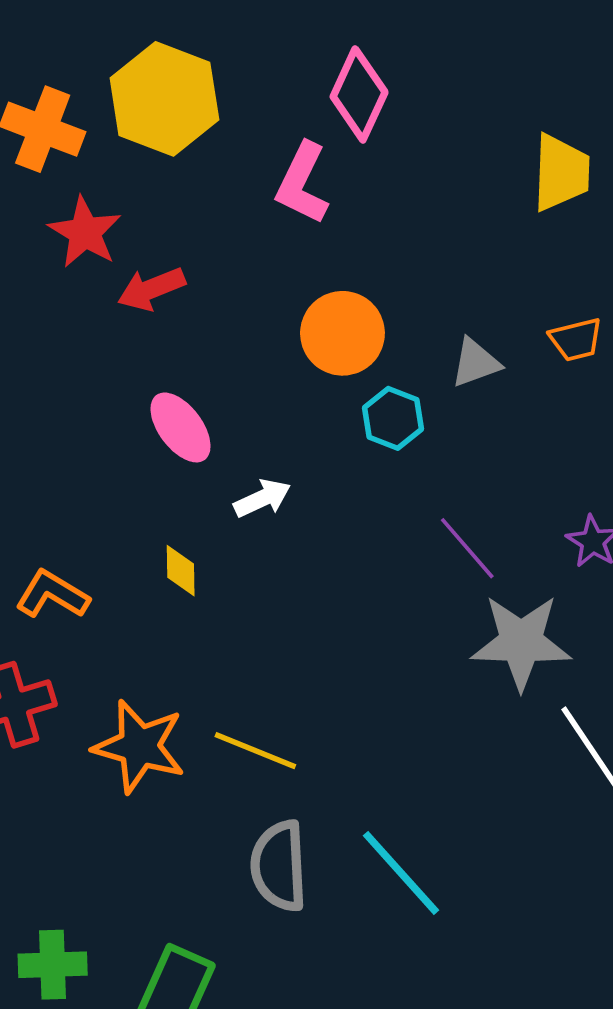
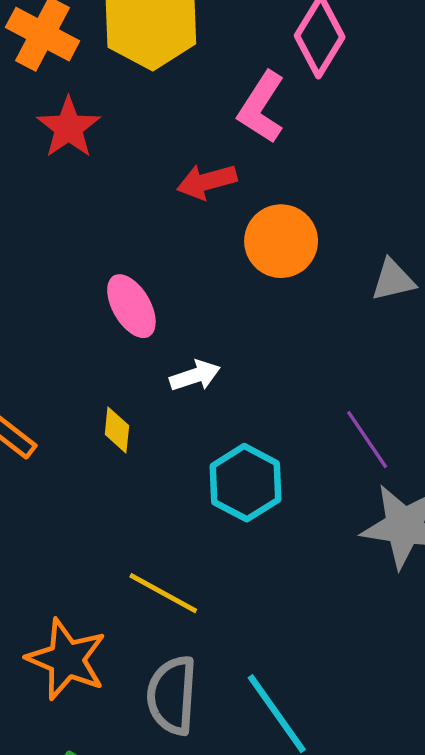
red arrow: (151, 289) -> (207, 182), moved
cyan hexagon: (393, 418) -> (245, 483), moved, size x1.4
orange star: (139, 746) -> (67, 659), moved

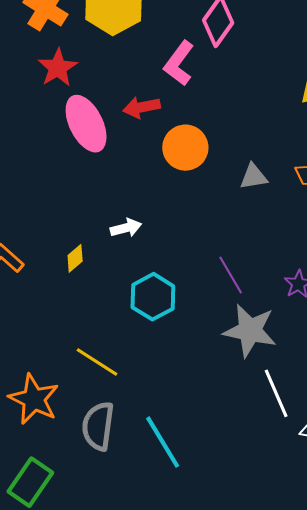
pink ellipse: (131, 306) -> (86, 124), moved, size x1.4
yellow diamond: (117, 430) -> (75, 258), turned 40

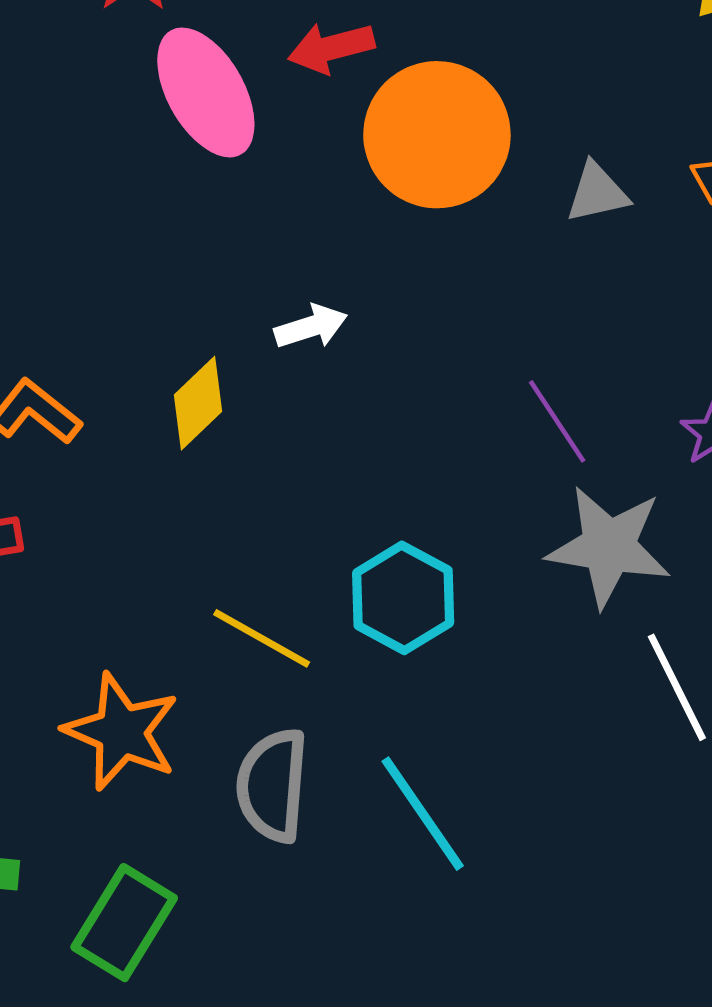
orange circle: (185, 148) -> (437, 135), size x1.4
yellow diamond: (75, 258) -> (198, 403), size x1.4
cyan hexagon: (153, 297) -> (403, 598), moved

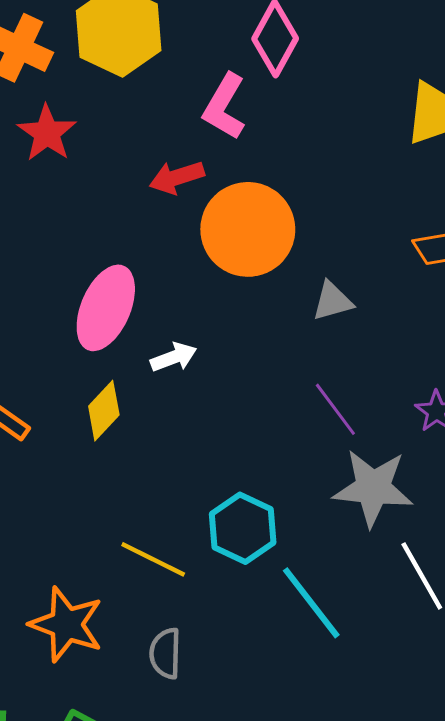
pink ellipse: (206, 92) -> (106, 308), moved, turned 56
gray triangle: (597, 193) -> (332, 301), moved
gray semicircle: (272, 785) -> (165, 653), size x0.7
cyan line: (423, 814) -> (311, 603), moved

